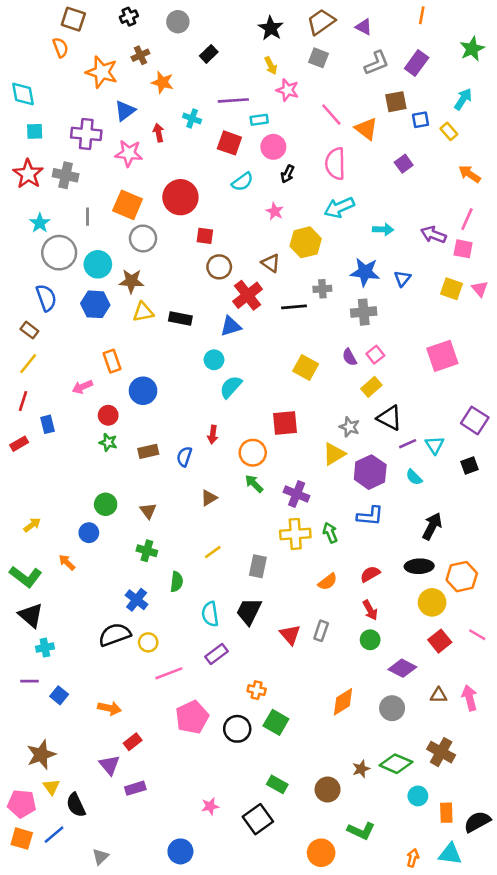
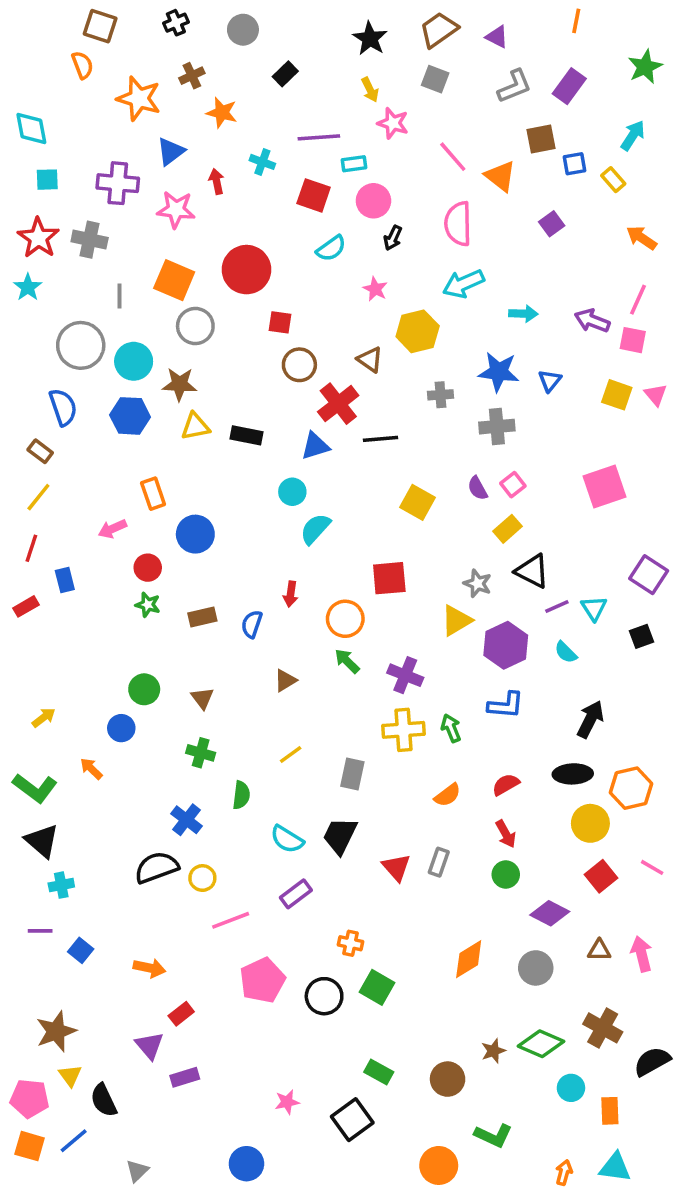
cyan star: (40, 223) -> (28, 287), moved
black line: (294, 307) -> (381, 439), moved
cyan semicircle: (210, 614) -> (287, 839), turned -50
black semicircle: (477, 822) -> (652, 1061), moved

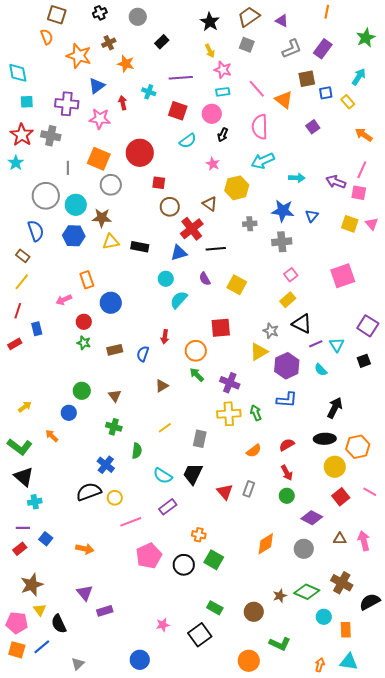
cyan rectangle: (354, 164) -> (223, 92), moved
purple semicircle: (478, 488) -> (205, 279), moved
red rectangle: (181, 1014) -> (20, 549), moved

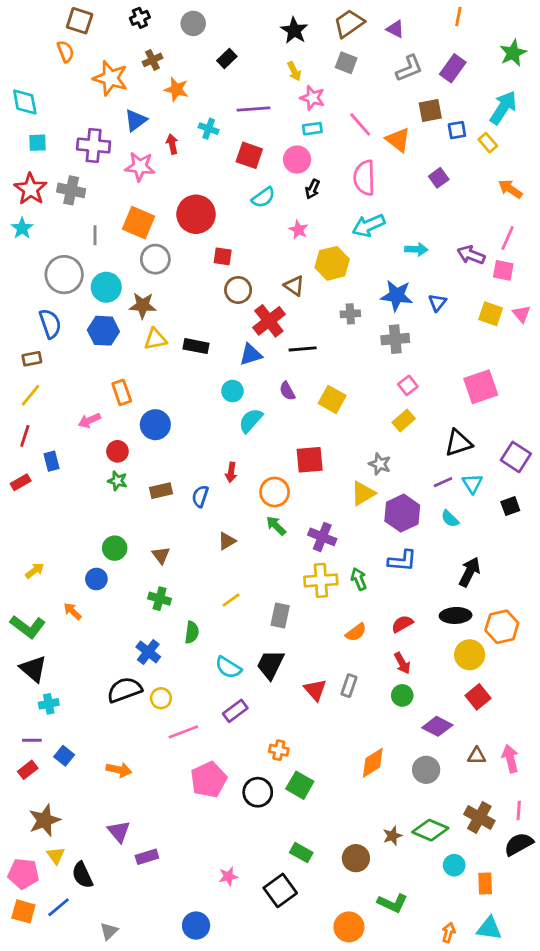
cyan arrow: (359, 77) -> (503, 108), size x1.4
brown rectangle: (23, 256) -> (32, 359), turned -48
black triangle: (302, 324) -> (458, 443), moved, turned -45
pink line: (370, 492) -> (519, 810), moved, turned 64

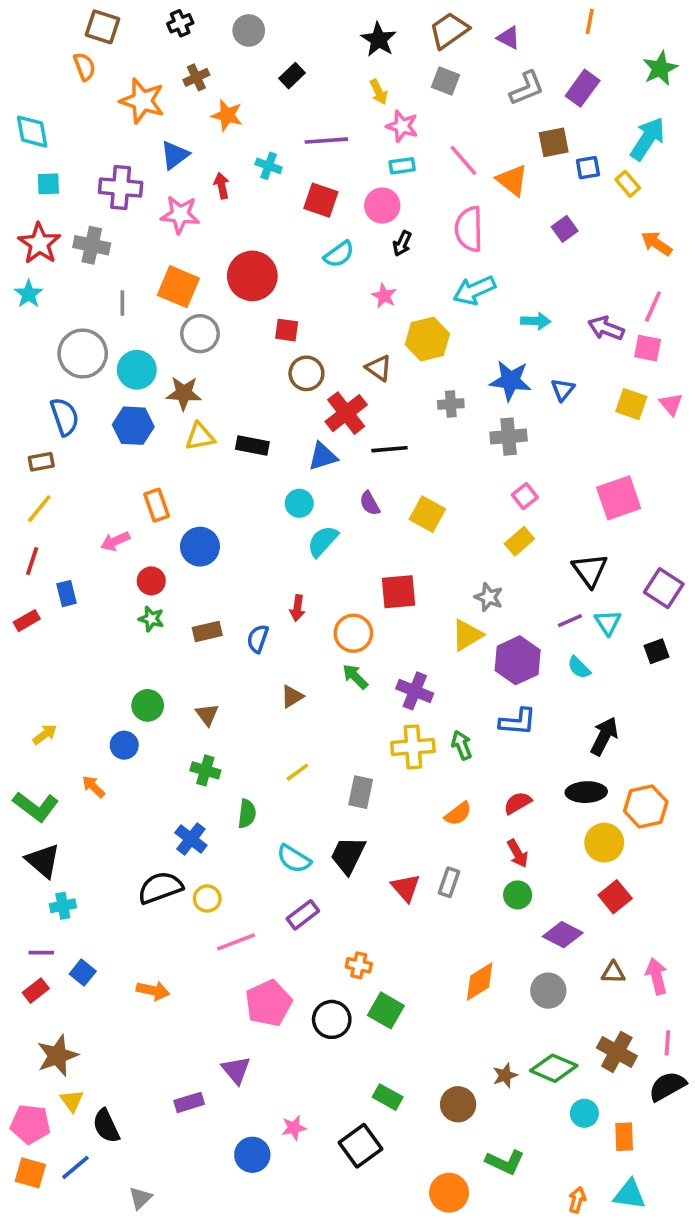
black triangle: (458, 443) -> (590, 570), turned -48
purple triangle: (119, 832) -> (236, 1070), moved
blue circle: (196, 926) -> (252, 1155), moved

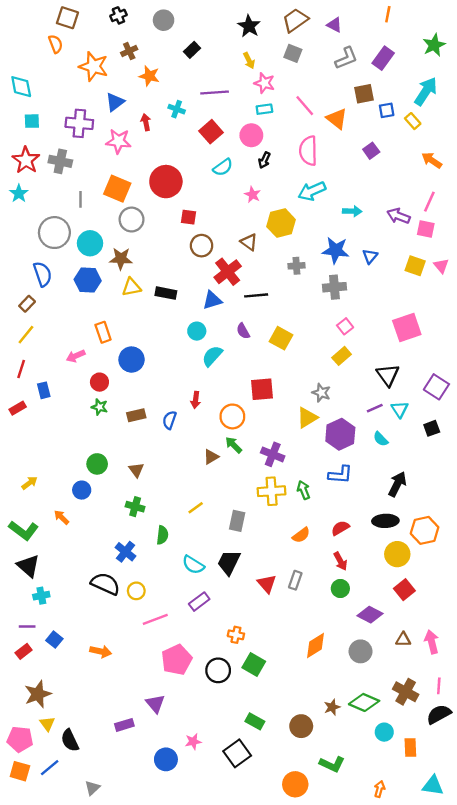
red square: (321, 200) -> (211, 132), turned 30
brown rectangle: (41, 462) -> (27, 304), turned -35
brown triangle: (292, 696) -> (211, 457), moved
black semicircle: (160, 888) -> (105, 584), turned 44
cyan triangle: (630, 1195) -> (433, 785), moved

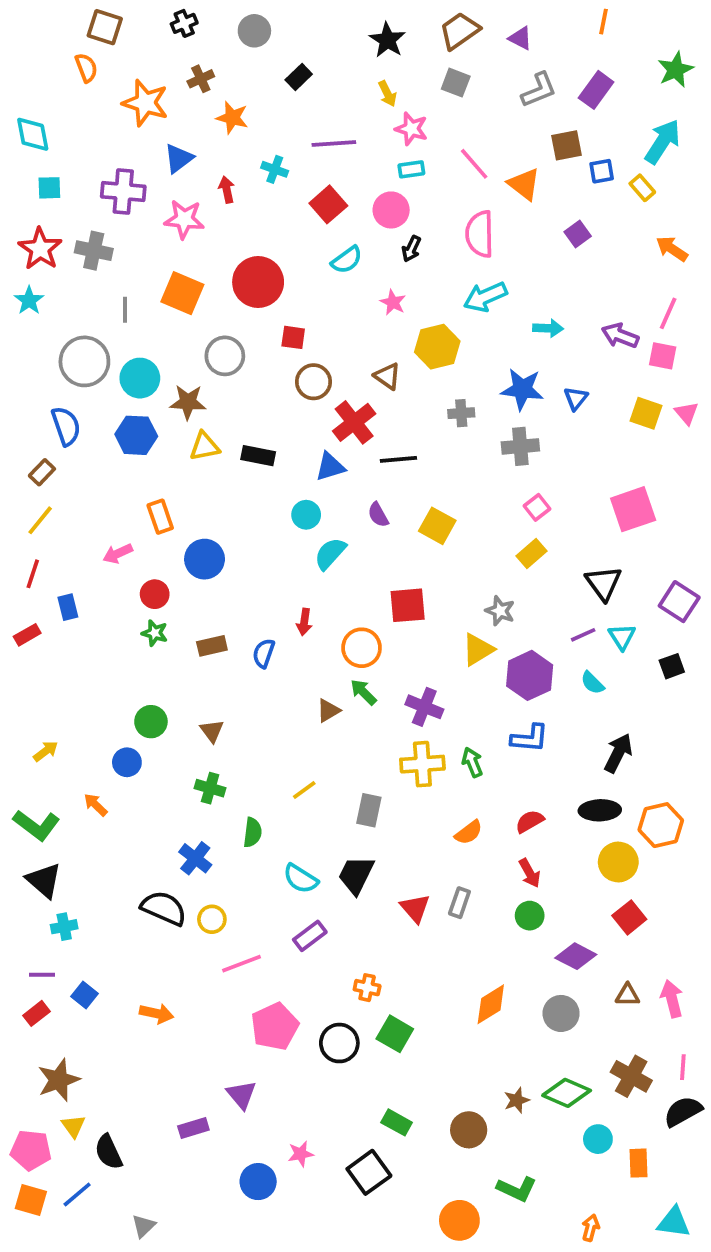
gray circle: (132, 220) -> (225, 356), moved

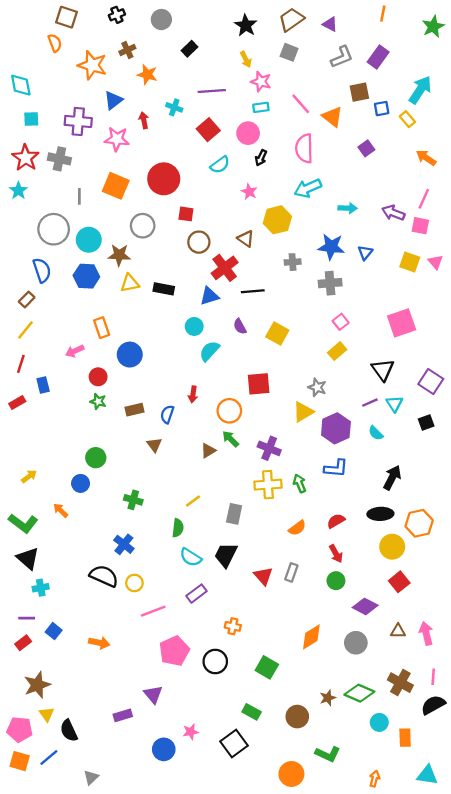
green star: (676, 70) -> (433, 27), moved
brown triangle: (212, 731) -> (154, 445), moved
green semicircle: (253, 832) -> (178, 528), moved
green square: (395, 1034) -> (267, 667), moved

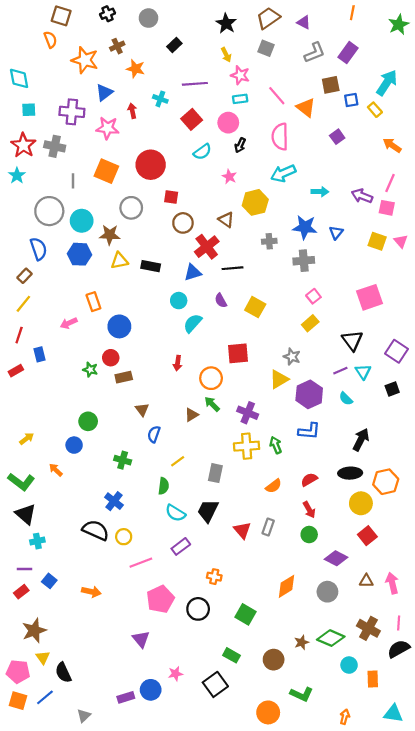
red circle: (98, 377) -> (111, 358), moved
blue semicircle: (167, 414) -> (154, 434), moved
purple rectangle: (123, 715) -> (126, 697), moved

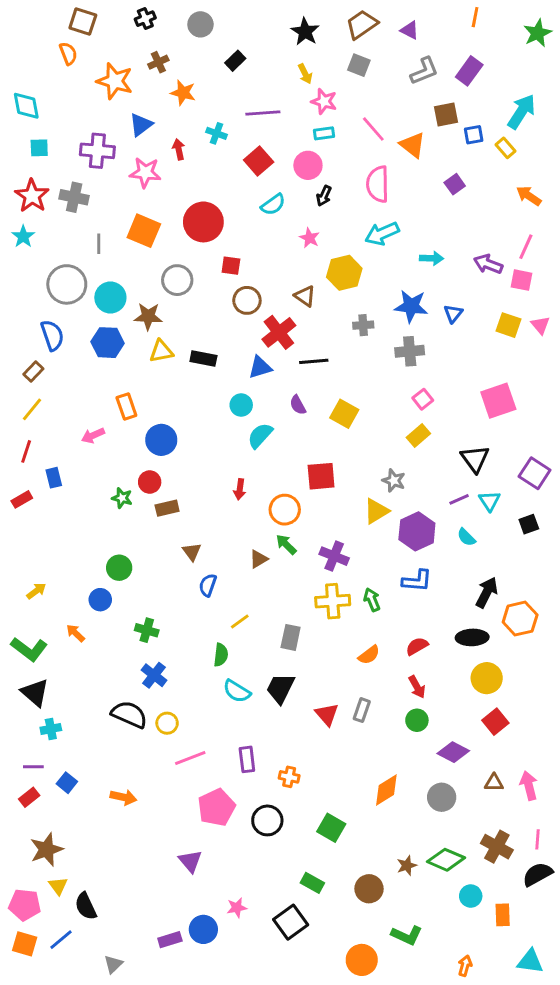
green cross: (123, 460) -> (147, 630), moved
orange hexagon: (386, 482) -> (520, 619), moved
purple rectangle: (181, 546) -> (247, 759), moved, turned -60

